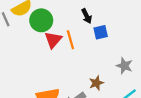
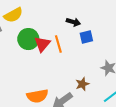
black arrow: (87, 16) -> (73, 22), turned -48
green circle: (41, 20) -> (28, 39), moved

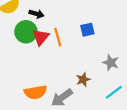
black arrow: (73, 22) -> (37, 14), moved

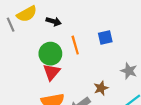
green circle: (26, 32) -> (50, 54), moved
red triangle: (41, 37) -> (51, 72), moved

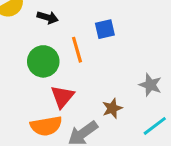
blue square: (105, 38) -> (105, 29), moved
red triangle: (51, 72) -> (62, 97), moved

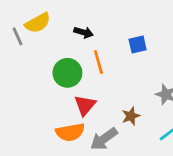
black arrow: (48, 17) -> (84, 32), moved
blue square: (105, 29) -> (138, 45), moved

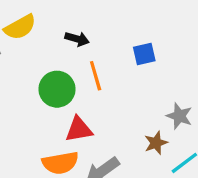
red triangle: (85, 105) -> (79, 129), turned 40
brown star: (131, 116) -> (156, 143), moved

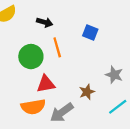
blue square: (144, 54) -> (90, 33), turned 35
brown star: (156, 143) -> (87, 92), moved

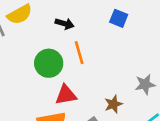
blue square: (90, 33) -> (119, 18), moved
gray star: (114, 75) -> (145, 84), turned -30

